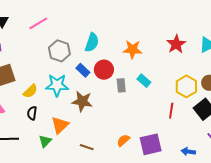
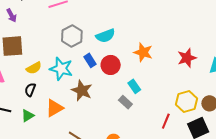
cyan semicircle: (92, 42) -> (105, 36), turned 36
cyan rectangle: (144, 81) -> (134, 86), moved
gray rectangle: (121, 85) -> (125, 102), moved, turned -56
green triangle: (45, 141) -> (28, 116), moved

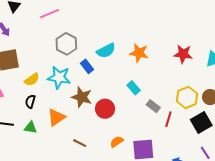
cyan semicircle: (105, 36) -> (106, 51), moved
red star: (187, 58) -> (183, 54), turned 30
red circle: (111, 65) -> (105, 109), moved
gray rectangle: (125, 102) -> (153, 106), moved
green triangle: (28, 116) -> (31, 128), turned 48

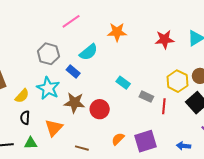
pink line: (50, 14) -> (71, 21), moved
orange star: (139, 53) -> (117, 32), moved
cyan star: (59, 77) -> (48, 88), turned 30

